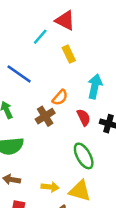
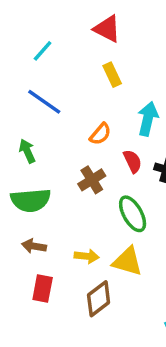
cyan line: (40, 37) -> (43, 51), moved
brown cross: (45, 116) -> (92, 180), moved

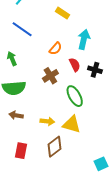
yellow rectangle: (112, 75) -> (63, 13), turned -32
red rectangle: (43, 289) -> (21, 151), moved

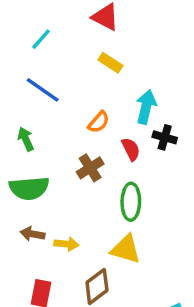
black cross: (95, 70) -> (165, 137), moved
green ellipse: (75, 96) -> (131, 202), turned 30
yellow arrow: (47, 121) -> (66, 244), moved

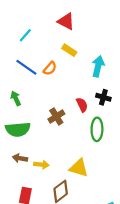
cyan arrow: (146, 107) -> (98, 66), moved
orange semicircle: (99, 122) -> (50, 68), moved
green ellipse: (131, 202) -> (97, 129), moved

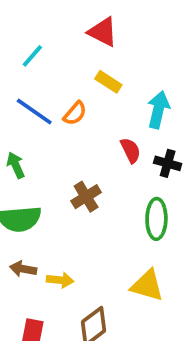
red semicircle: (82, 105) -> (131, 150), moved
yellow triangle: (79, 168) -> (147, 286), moved

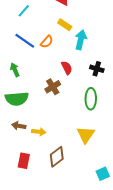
cyan arrow: (158, 110) -> (81, 40), moved
red semicircle: (131, 150) -> (67, 68), moved
yellow triangle: (147, 286) -> (86, 135), turned 48

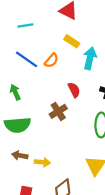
cyan line: (24, 11) -> (25, 25), turned 40

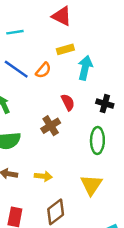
yellow rectangle: (72, 41) -> (65, 49), turned -49
yellow arrow: (42, 162) -> (43, 176), moved

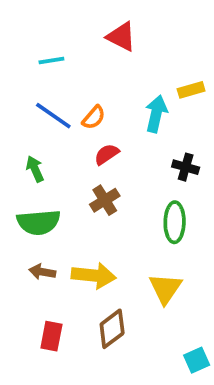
yellow rectangle: (65, 49) -> (191, 90), moved
red semicircle: (68, 102) -> (107, 154), moved, turned -98
yellow arrow: (43, 176) -> (94, 276), size x1.6

